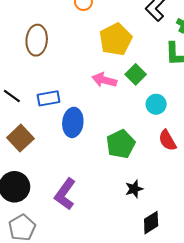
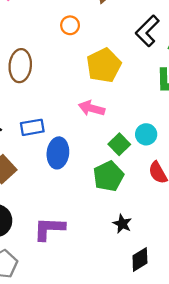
green square: (136, 74) -> (119, 144), moved
black star: (134, 189) -> (122, 224), turned -30
purple L-shape: (65, 194) -> (49, 229), turned 56

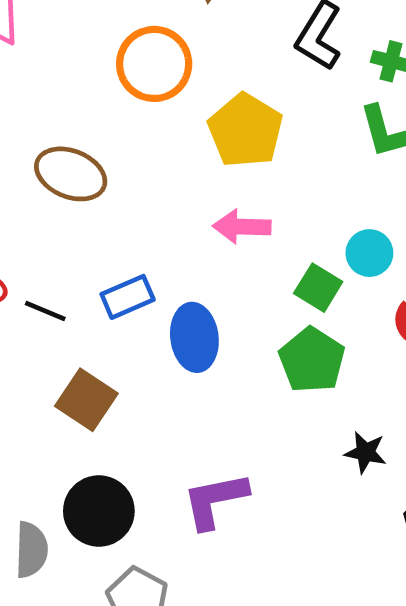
orange circle: (70, 25) -> (154, 64), size x1.8
brown ellipse: (20, 66) -> (71, 174), turned -60

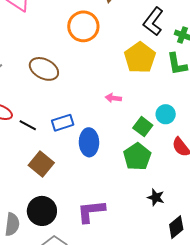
yellow pentagon: (245, 130) -> (140, 58), moved
pink arrow: (242, 227) -> (113, 98), size x0.7

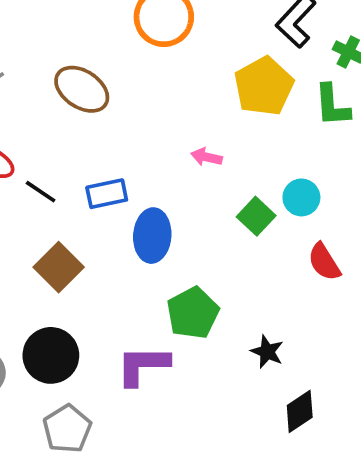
green pentagon: (137, 157) -> (193, 313), moved

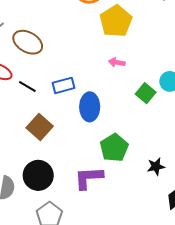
yellow pentagon: (264, 86) -> (116, 21), moved
brown ellipse: (82, 89) -> (28, 42), moved
black star: (267, 352) -> (156, 166), turned -30

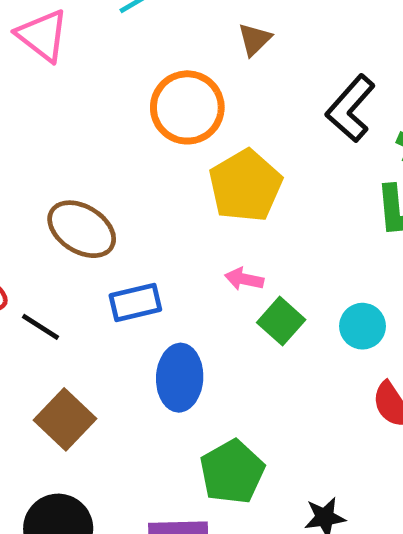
brown ellipse: (28, 42) -> (82, 229), moved
blue rectangle: (64, 85) -> (135, 303), moved
green square: (146, 93) -> (281, 321), moved

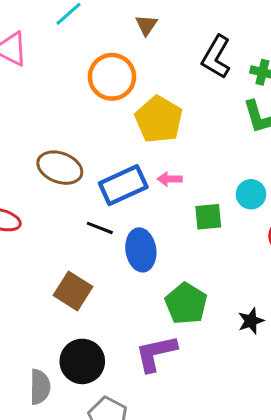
blue rectangle: (135, 303) -> (123, 185), moved, size x1.4
green square: (281, 321) -> (208, 217), moved, turned -36
black line: (41, 327) -> (100, 228), moved

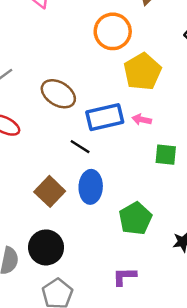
blue ellipse: (141, 250) -> (91, 187), moved
purple L-shape: (156, 353) -> (124, 276), moved, size x0.7

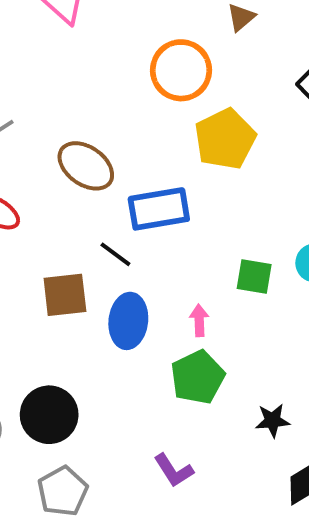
pink arrow: (142, 120) -> (199, 320), moved, turned 72
brown square: (50, 191) -> (65, 295), moved, turned 36
purple L-shape: (124, 276) -> (174, 470), turned -125

